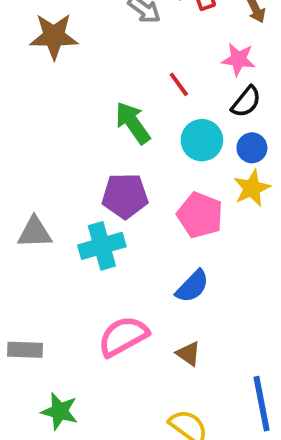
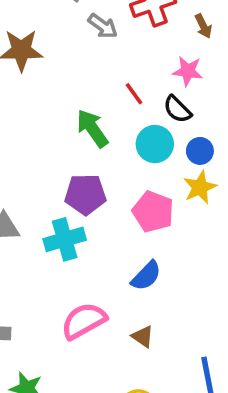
black semicircle: (246, 102) -> (177, 109), moved, turned 96

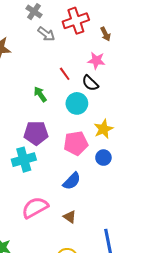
green arrow: (92, 128) -> (40, 94), size x0.7
blue circle: (200, 151) -> (103, 158), moved
pink pentagon: (153, 212) -> (76, 143), turned -30

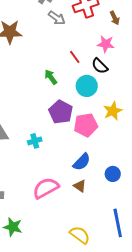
purple pentagon: (36, 133) -> (61, 112), moved, turned 30
blue circle: (103, 158) -> (113, 174), moved
cyan cross: (24, 160) -> (35, 141), size x0.6
brown triangle: (70, 217) -> (80, 186), moved

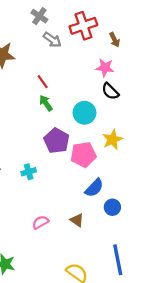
red line: (75, 57) -> (43, 82), moved
black semicircle: (100, 66) -> (110, 91), moved
blue semicircle: (82, 162) -> (94, 188), moved
pink semicircle: (46, 188) -> (40, 222), size x0.6

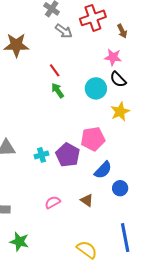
cyan circle: (84, 113) -> (96, 88), moved
yellow star: (112, 140) -> (120, 112), moved
purple pentagon: (57, 141) -> (68, 155), moved

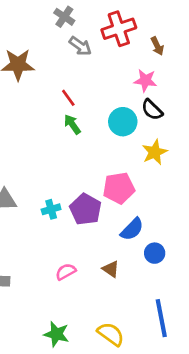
green star: (19, 242) -> (56, 334), moved

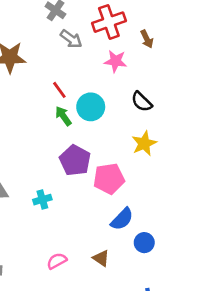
pink star: (145, 81) -> (116, 61), moved
cyan circle: (123, 122) -> (91, 107), moved
purple pentagon: (86, 209) -> (75, 160), moved

